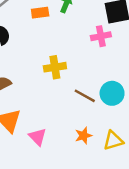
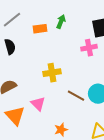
orange star: (83, 136) -> (61, 130), moved
pink triangle: (38, 137) -> (38, 104), moved

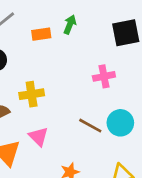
pink cross: (89, 48) -> (104, 76), moved
yellow cross: (52, 73) -> (32, 94), moved

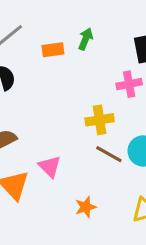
pink cross: (104, 76) -> (129, 84), moved
yellow cross: (32, 94) -> (100, 120), moved

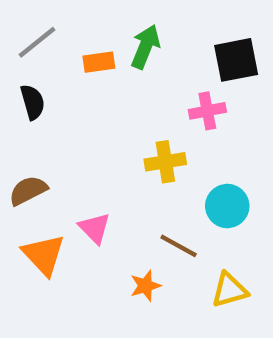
green arrow: (86, 39) -> (145, 47), size x1.4
brown line: (109, 154) -> (179, 246), moved

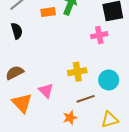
yellow cross: (165, 162) -> (77, 72), moved
brown line: (179, 246) -> (86, 99), turned -48

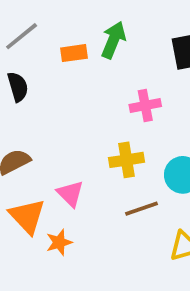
pink cross: (99, 35) -> (145, 106), moved
orange star: (70, 118) -> (59, 242), moved

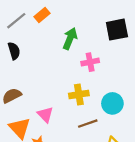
green arrow: (113, 40) -> (70, 39), moved
orange rectangle: (74, 53) -> (42, 15), moved, turned -32

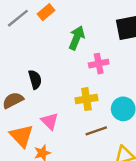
black semicircle: (14, 51) -> (35, 79), moved

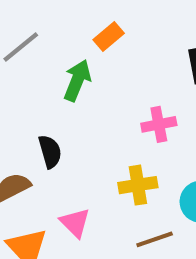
orange rectangle: (46, 12) -> (109, 37), moved
green arrow: (77, 38) -> (77, 80), moved

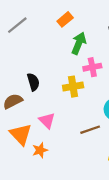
green arrow: (77, 80) -> (79, 43), moved
yellow cross: (138, 185) -> (73, 87), moved

